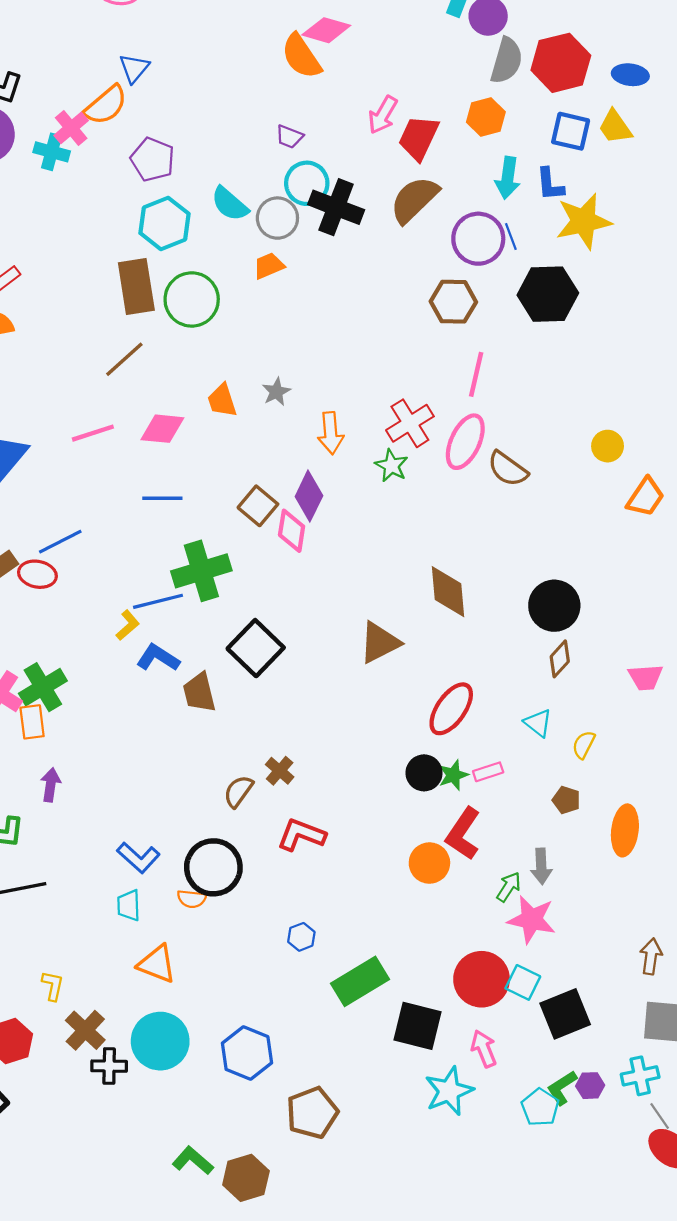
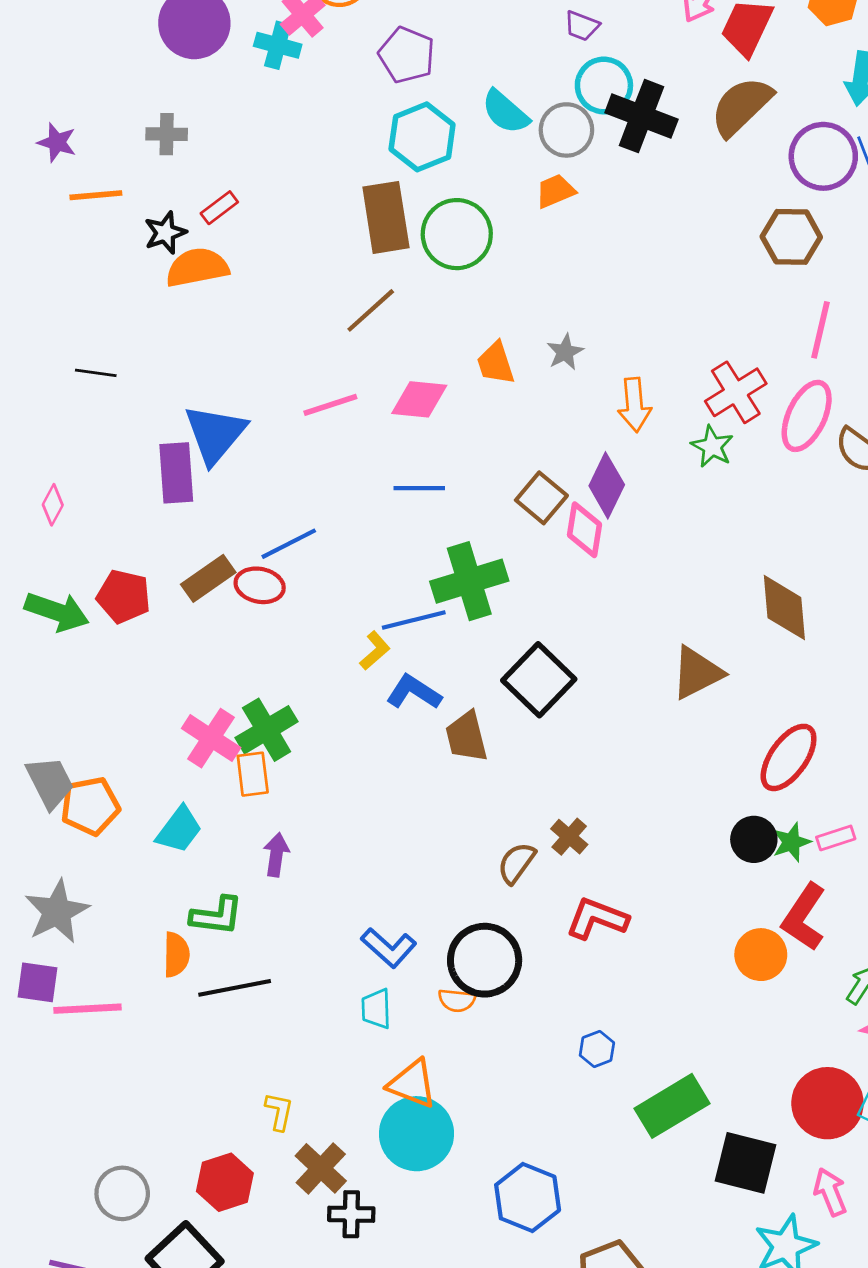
cyan circle: (160, 1041) -> (416, 1134), moved

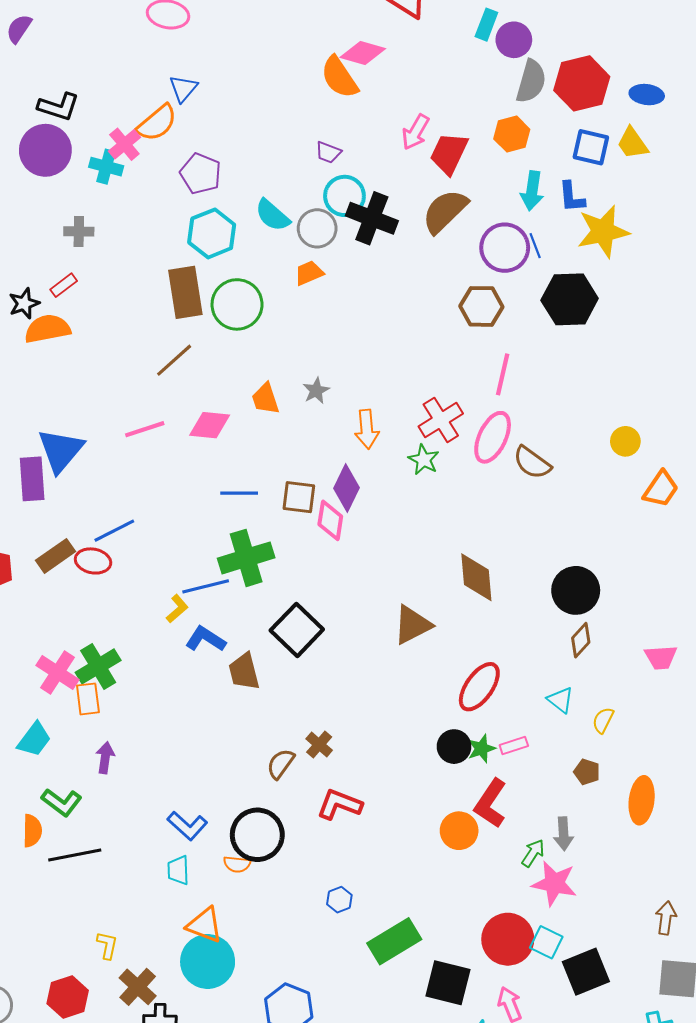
gray cross: (167, 134) -> (79, 231), moved
blue line: (419, 488) -> (239, 493), moved
brown square: (541, 498) -> (299, 497), turned -33
green L-shape: (217, 916) -> (62, 802), turned 30

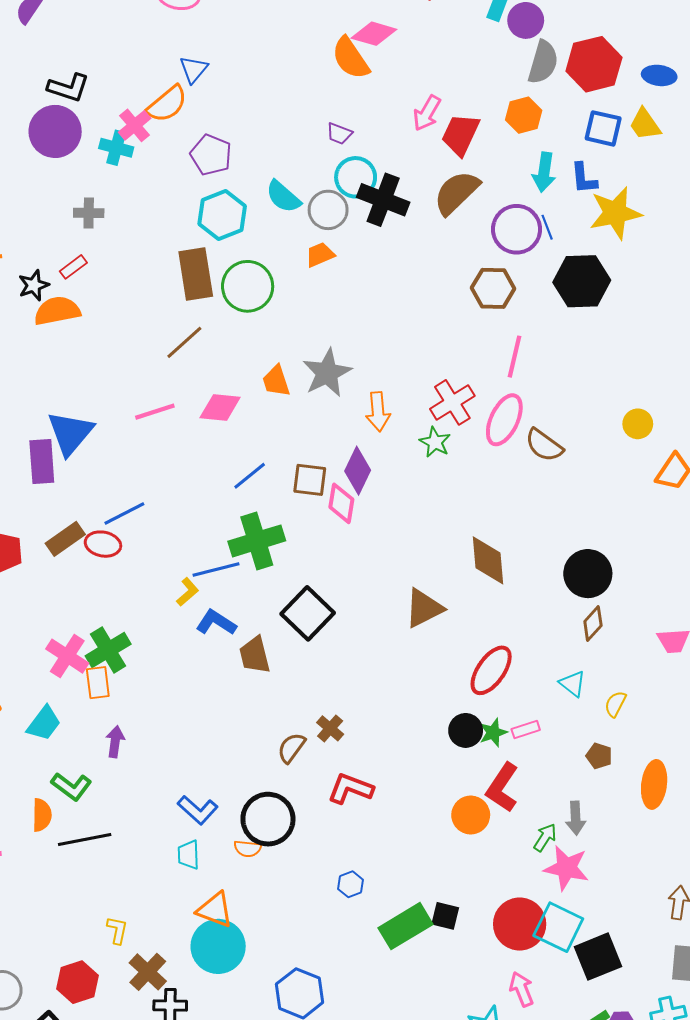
gray star: (316, 391) -> (327, 373), size x1.8
blue line: (239, 493) -> (250, 476), turned -39
cyan square: (546, 942) -> (558, 927), size x1.5
black square: (448, 983) -> (445, 916), moved, size x0.6

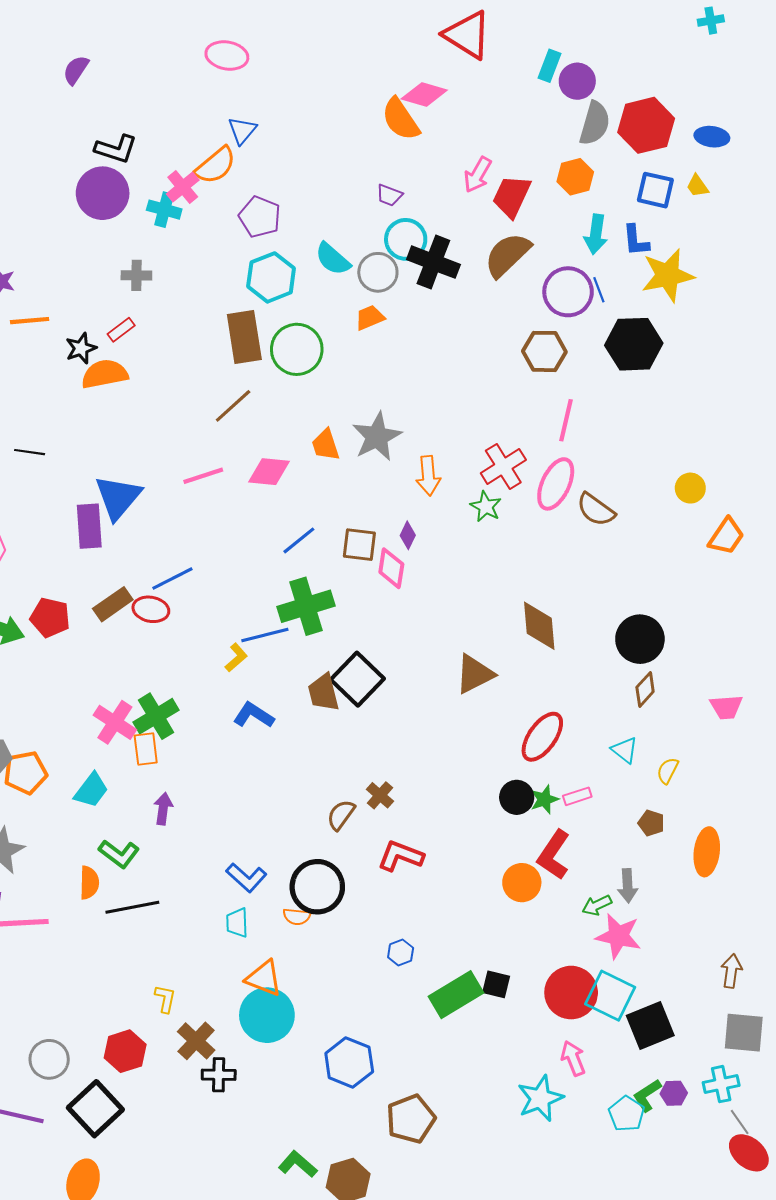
yellow trapezoid: (645, 124) -> (697, 186), size x0.7
purple diamond: (358, 471) -> (408, 535), size x0.6
blue L-shape: (216, 622) -> (254, 715), moved
brown trapezoid: (255, 655) -> (323, 693), moved
green arrow: (545, 837) -> (597, 905), turned -148

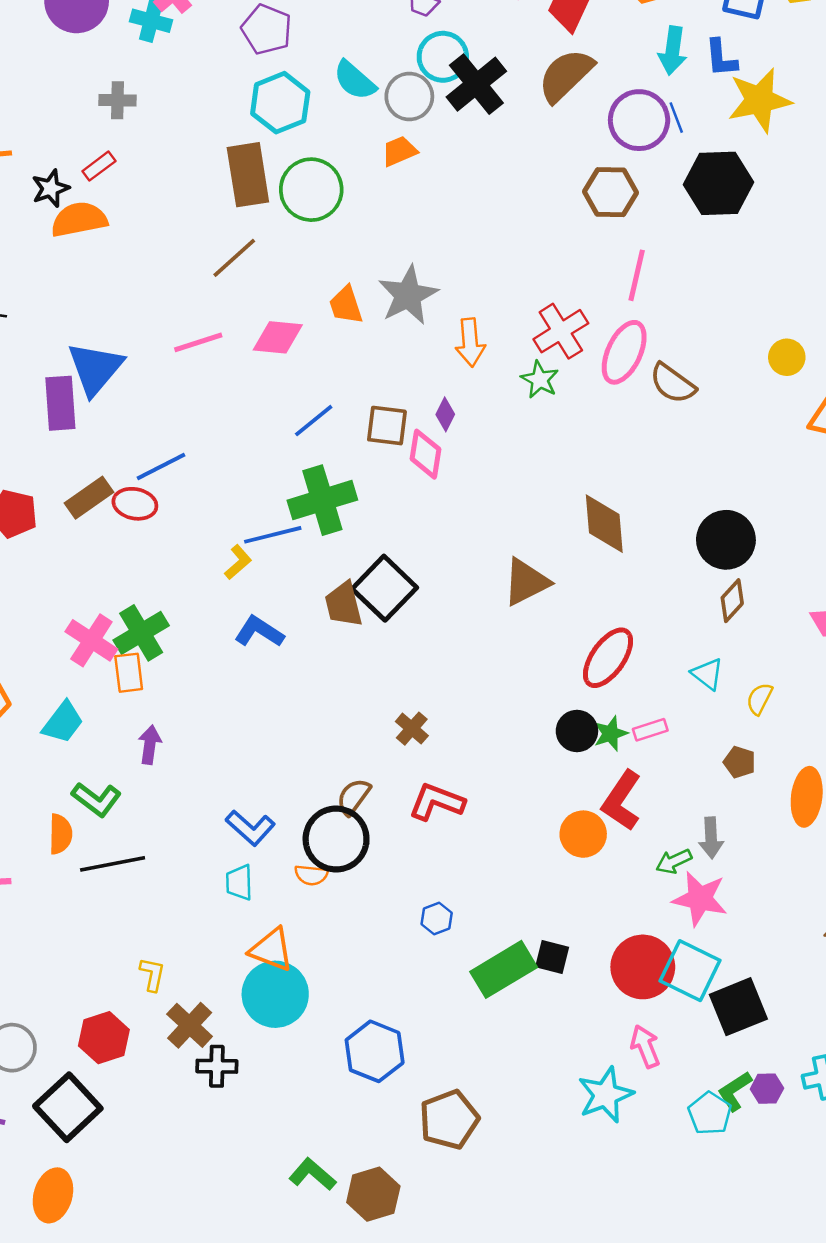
black cross: (433, 262) -> (476, 84), turned 30
brown semicircle: (341, 815) -> (353, 797), moved

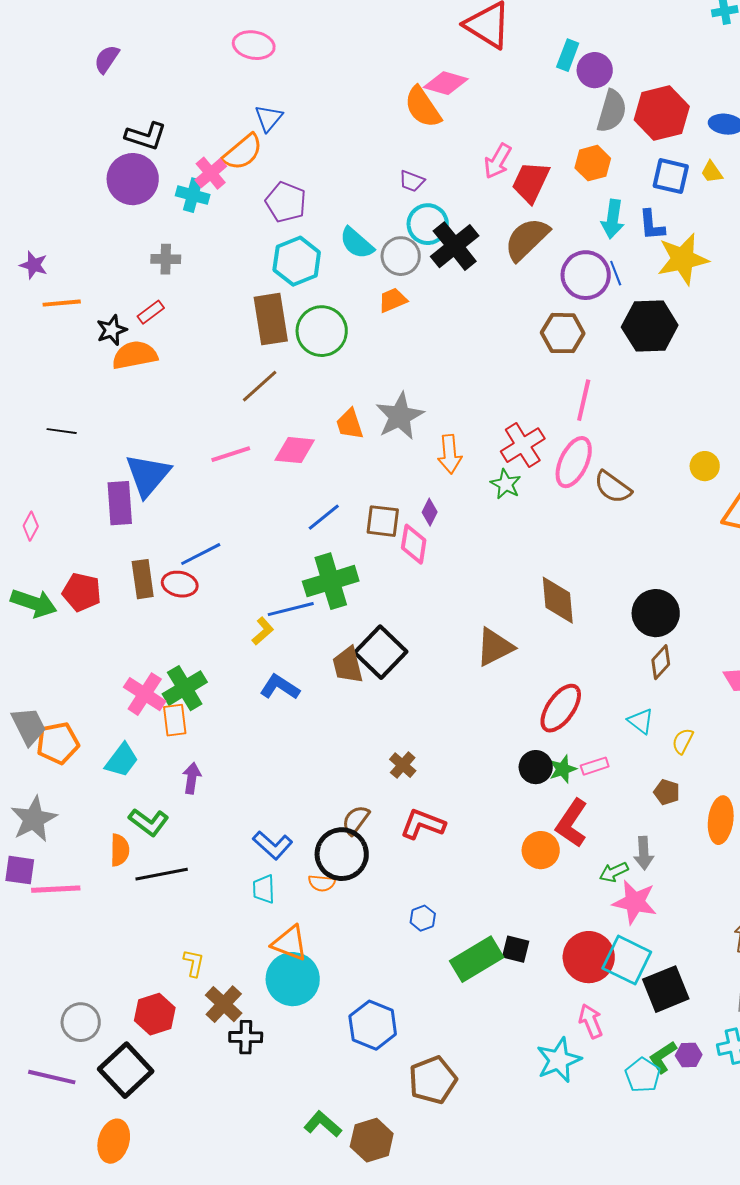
brown rectangle: (89, 498) -> (143, 579), turned -63

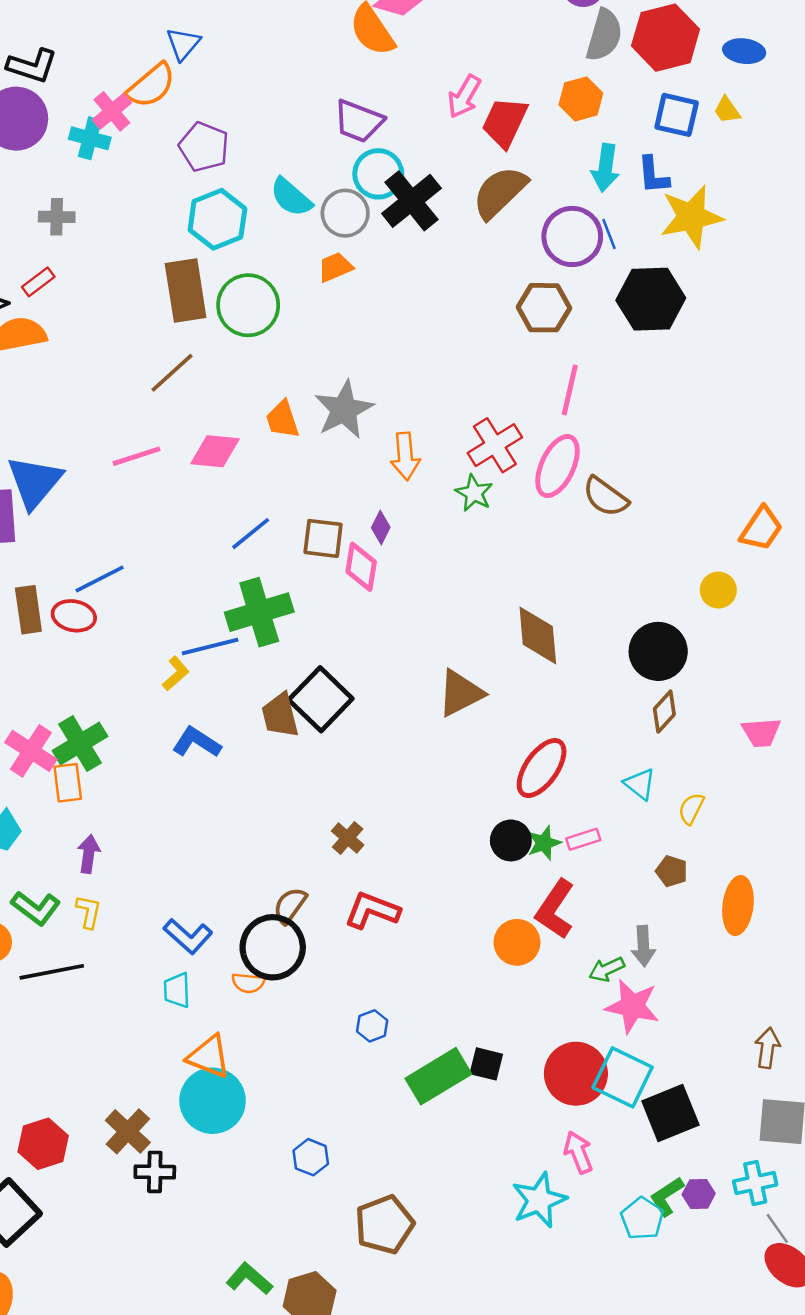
purple trapezoid: (412, 181) -> (359, 121), size x1.6
yellow circle: (705, 466) -> (718, 590), moved
yellow L-shape: (194, 963) -> (89, 912), moved
blue hexagon: (373, 1025) -> (311, 1157), size x0.6

